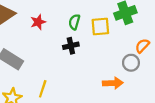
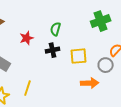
red star: (38, 22) -> (27, 38), moved
yellow square: (100, 26) -> (79, 56), moved

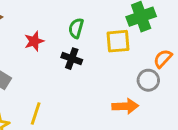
black cross: (53, 50) -> (72, 59), turned 32
yellow square: (79, 56) -> (118, 41), moved

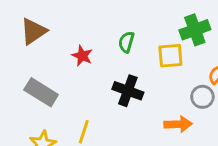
red star: (34, 41) -> (82, 56), turned -30
black cross: (72, 59) -> (128, 91), moved, size x1.4

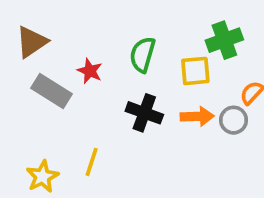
green semicircle: (126, 42) -> (143, 55), size x1.4
gray rectangle: (41, 92) -> (52, 91), moved
orange arrow: (178, 124) -> (197, 116), moved

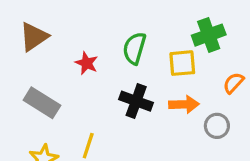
gray rectangle: (52, 91) -> (42, 103), moved
gray circle: (234, 120) -> (217, 126), moved

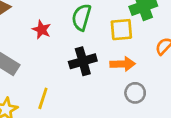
black cross: (136, 101) -> (83, 61), turned -36
gray circle: (217, 126) -> (135, 93), moved

